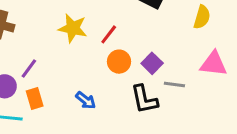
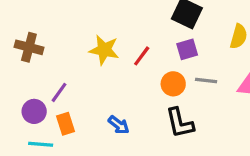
orange circle: (119, 62) -> (173, 84), moved
purple square: (152, 63) -> (187, 49), moved, turned 30
gray line: (174, 84) -> (206, 80), moved

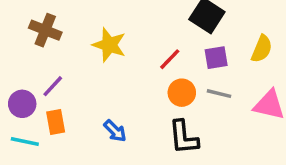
brown cross: (29, 47) -> (45, 30), moved
purple square: (187, 49) -> (216, 58), moved
red line: (142, 56) -> (170, 59), moved

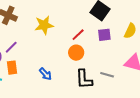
yellow star: (109, 45) -> (44, 25), turned -30
orange circle: (182, 93) -> (76, 53), moved
gray line: (219, 94) -> (107, 75), moved

